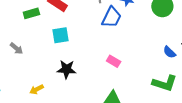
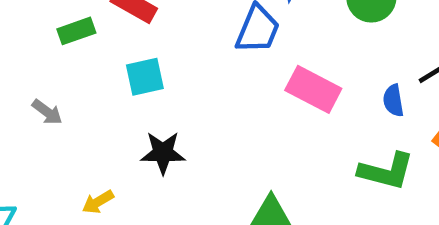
blue semicircle: (169, 52) -> (393, 101), turned 40
pink rectangle: (114, 61) -> (313, 89), moved, size x1.6

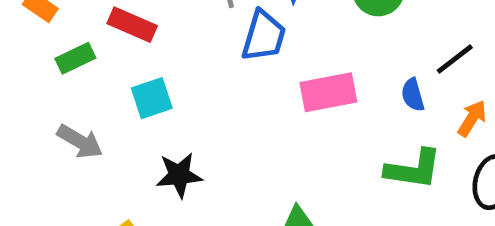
pink rectangle: (313, 89) -> (328, 92), turned -32
gray arrow: (47, 112) -> (80, 141), moved, size x1.4

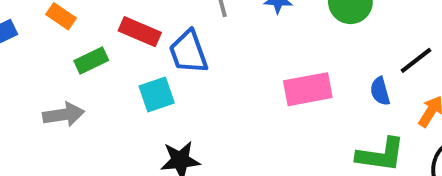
blue trapezoid: (264, 36) -> (188, 52), moved, turned 144
gray arrow: (80, 141) -> (63, 115), moved, turned -39

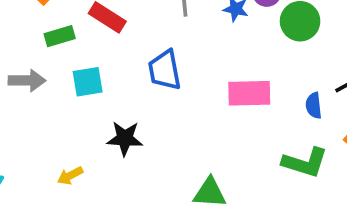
blue trapezoid: (188, 52) -> (165, 70), moved
cyan square: (157, 94) -> (88, 82), moved

